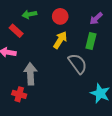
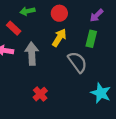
gray arrow: (30, 74) -> (32, 54), moved
red cross: (19, 94) -> (40, 94), moved, turned 32

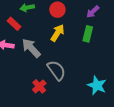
gray arrow: (32, 54) -> (31, 48), turned -40
gray semicircle: (77, 62) -> (56, 70), moved

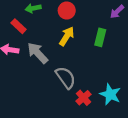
purple arrow: (93, 12) -> (117, 12), moved
red cross: (39, 86) -> (83, 98), moved

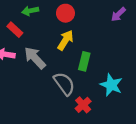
green rectangle: (100, 37) -> (84, 61), moved
cyan star: (110, 94) -> (111, 85), moved

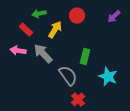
red circle: (65, 13) -> (77, 16), moved
yellow arrow: (65, 40) -> (55, 30), moved
red cross: (83, 105) -> (78, 100), moved

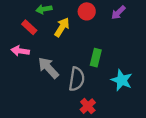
purple arrow: (114, 17) -> (118, 13), moved
gray arrow: (43, 54) -> (48, 68), moved
gray semicircle: (68, 76) -> (77, 79), turned 45

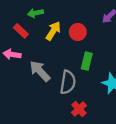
red circle: (87, 11) -> (78, 32), moved

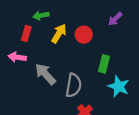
red rectangle: (21, 31) -> (26, 34), turned 64
green rectangle: (87, 61) -> (104, 64), moved

